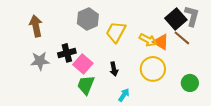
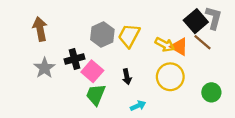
gray hexagon: (88, 19) -> (102, 34), moved
gray star: (40, 61) -> (44, 68), turned -30
cyan arrow: (124, 95) -> (138, 106), turned 32

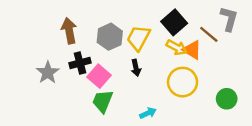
black square: (196, 21) -> (174, 22), moved
brown arrow: (40, 29) -> (69, 31), moved
brown line: (202, 42) -> (209, 34), moved
black arrow: (127, 77) -> (136, 68), moved

